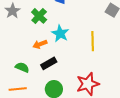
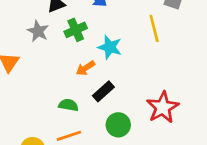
green cross: (39, 16) -> (76, 30), turned 35
yellow line: (93, 41) -> (154, 28), moved

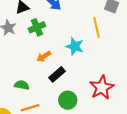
cyan star: (110, 47) -> (75, 46), moved
green semicircle: (68, 105) -> (22, 85), moved

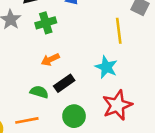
cyan star: (75, 46) -> (106, 67), moved
green semicircle: (22, 85) -> (39, 92), moved

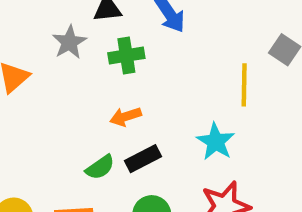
green semicircle: (39, 92) -> (100, 167), turned 120

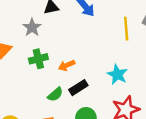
green cross: (126, 56) -> (38, 59), moved
yellow line: (244, 85) -> (126, 29), moved

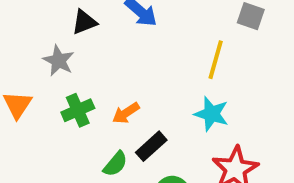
yellow line: (126, 29) -> (216, 60), moved, turned 30

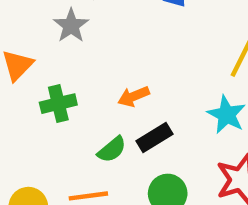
green cross: (78, 110) -> (58, 104), moved

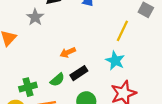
green cross: (58, 104) -> (28, 87), moved

